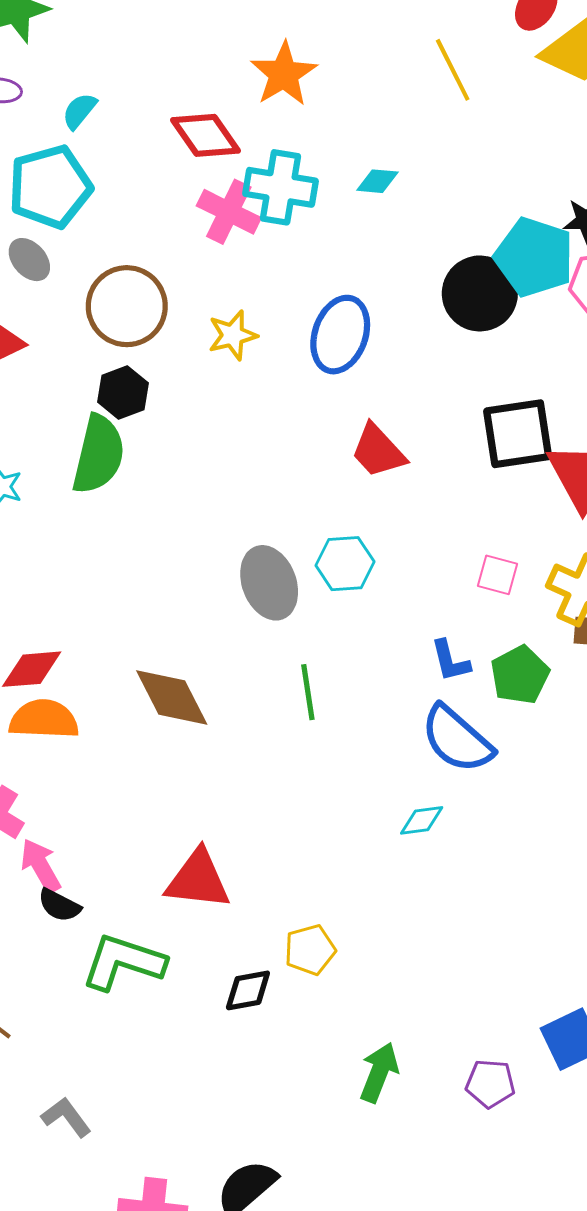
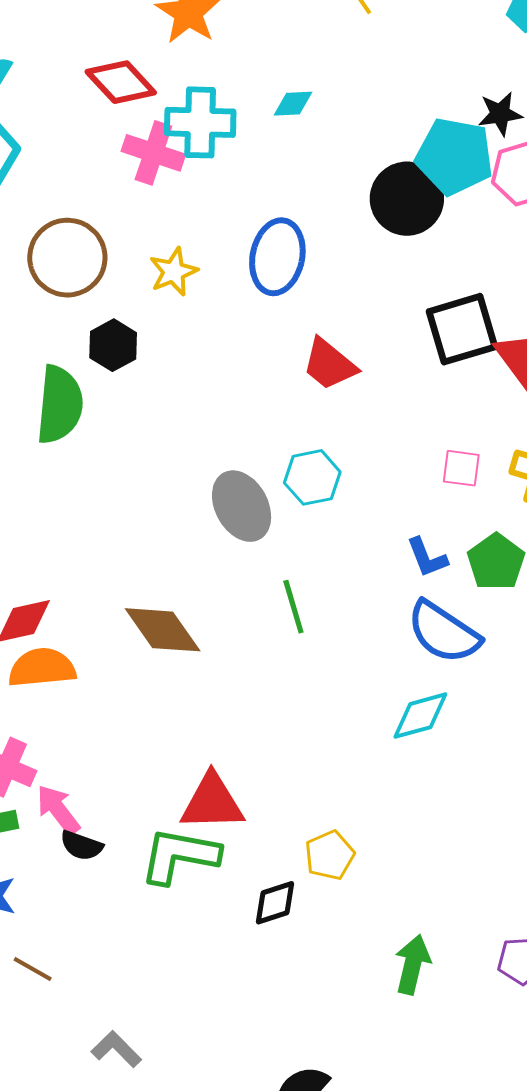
black hexagon: (123, 392) -> (113, 345), moved
cyan diamond: (422, 820) -> (420, 716), size x1.4
green L-shape: (123, 962) -> (180, 856), moved

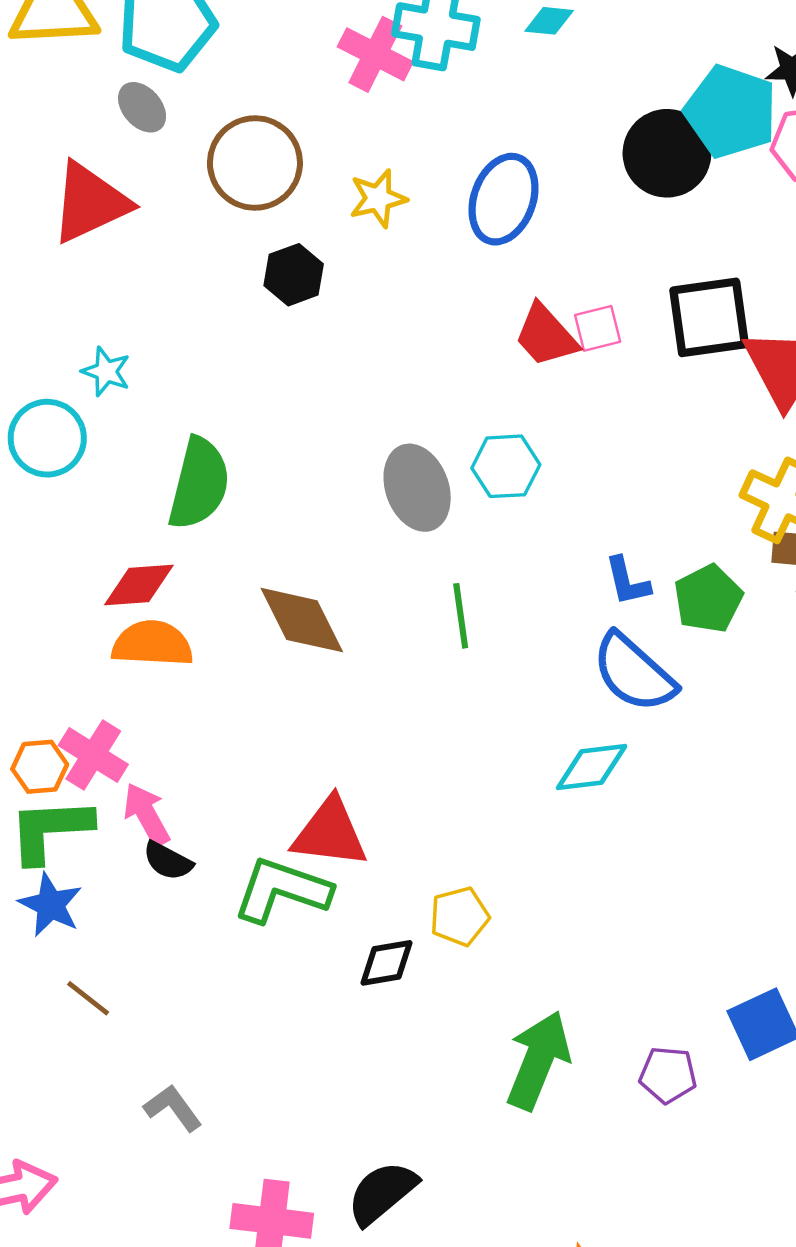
green semicircle: (60, 405) -> (199, 484), moved
pink square: (461, 468) -> (598, 328), moved, turned -30
green arrow: (413, 965) -> (538, 1060), size x1.4

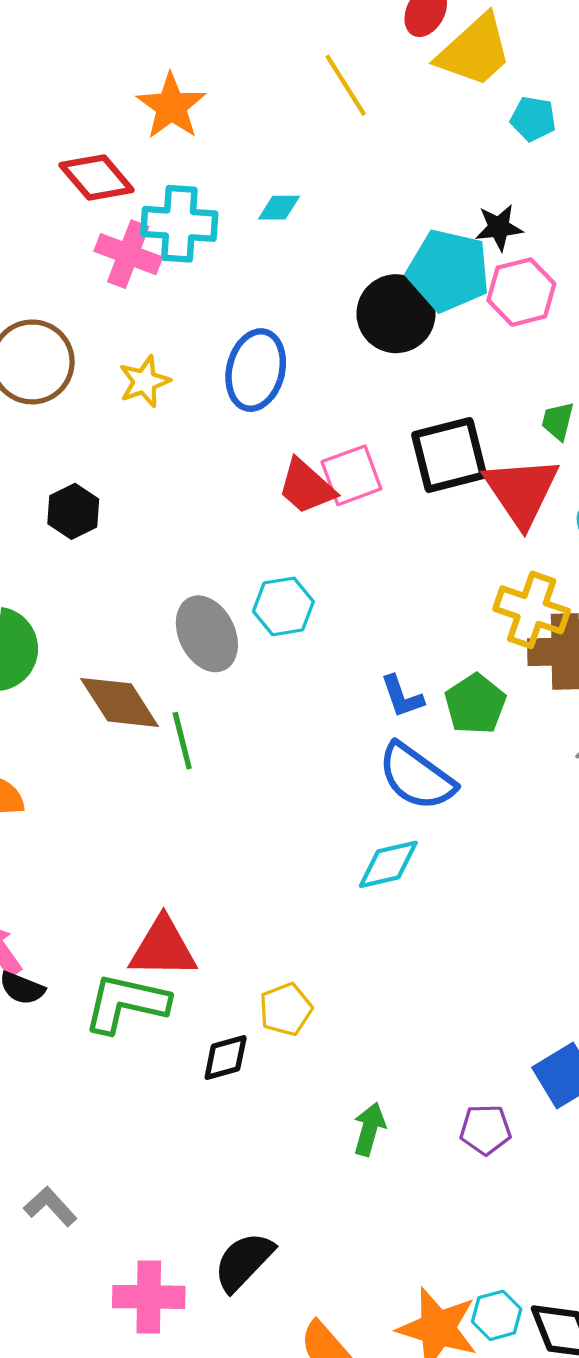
black hexagon: (294, 275) -> (73, 511), moved
pink square: (598, 328) -> (351, 475), size x1.4
green line: (461, 616) -> (182, 741), moved
brown diamond: (302, 620) -> (119, 702), moved
green arrow: (538, 1060) -> (369, 1129), size x0.6

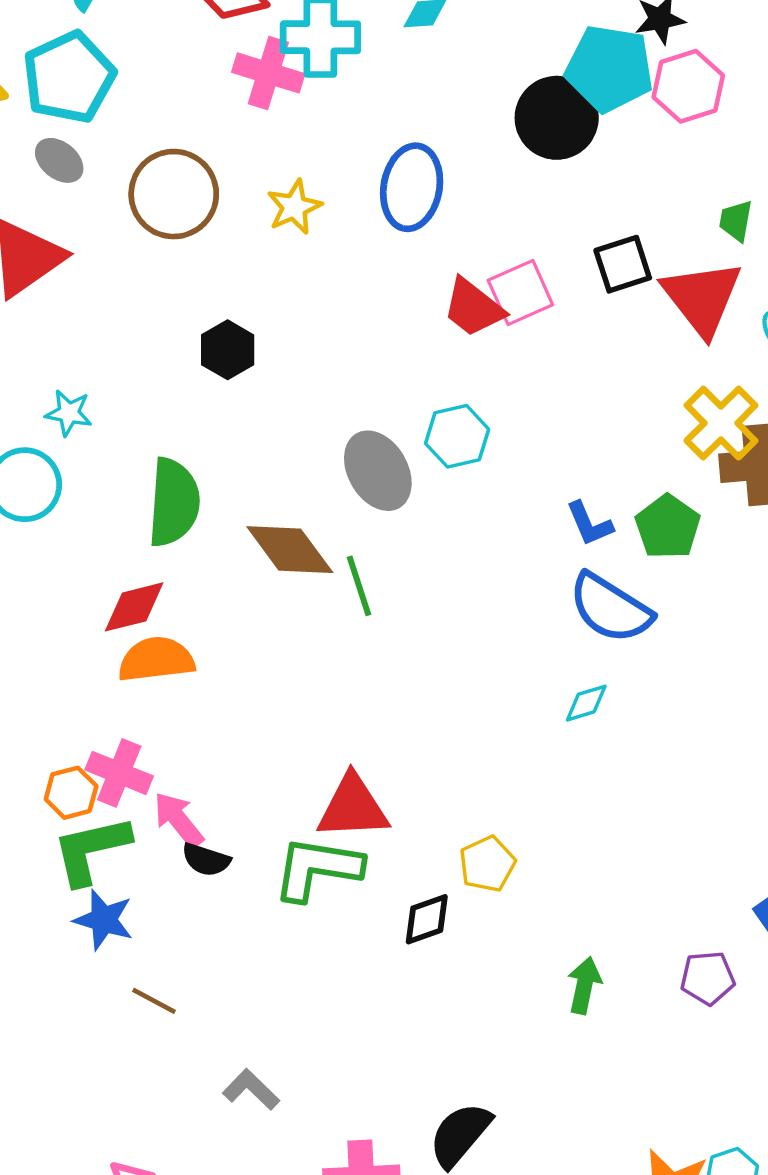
black square: (449, 455) -> (623, 264), size x0.7
yellow cross: (532, 610) -> (721, 423), turned 30
cyan diamond: (388, 864) -> (586, 703), size x0.7

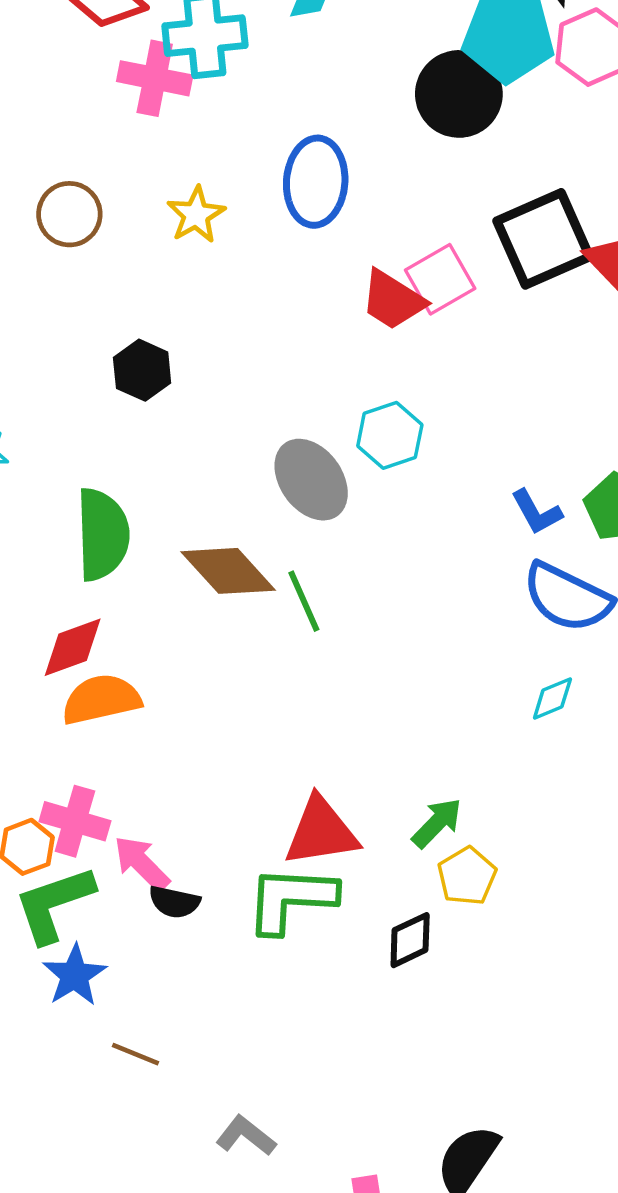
brown circle: (174, 194) -> (69, 214), size x0.7
black square: (623, 264) -> (543, 239), size x1.6
blue star: (104, 920) -> (75, 975), turned 30
green arrow: (584, 985) -> (437, 823), moved, turned 38

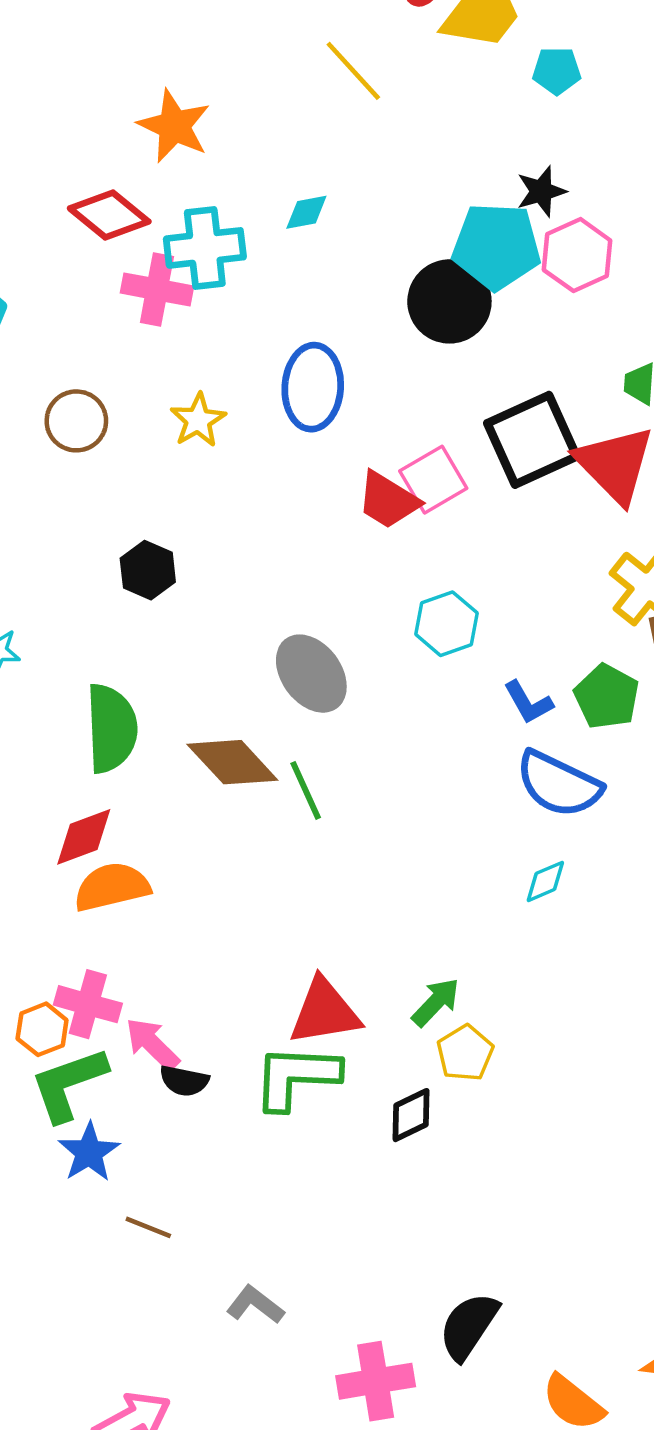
cyan hexagon: (390, 435) -> (446, 624), moved

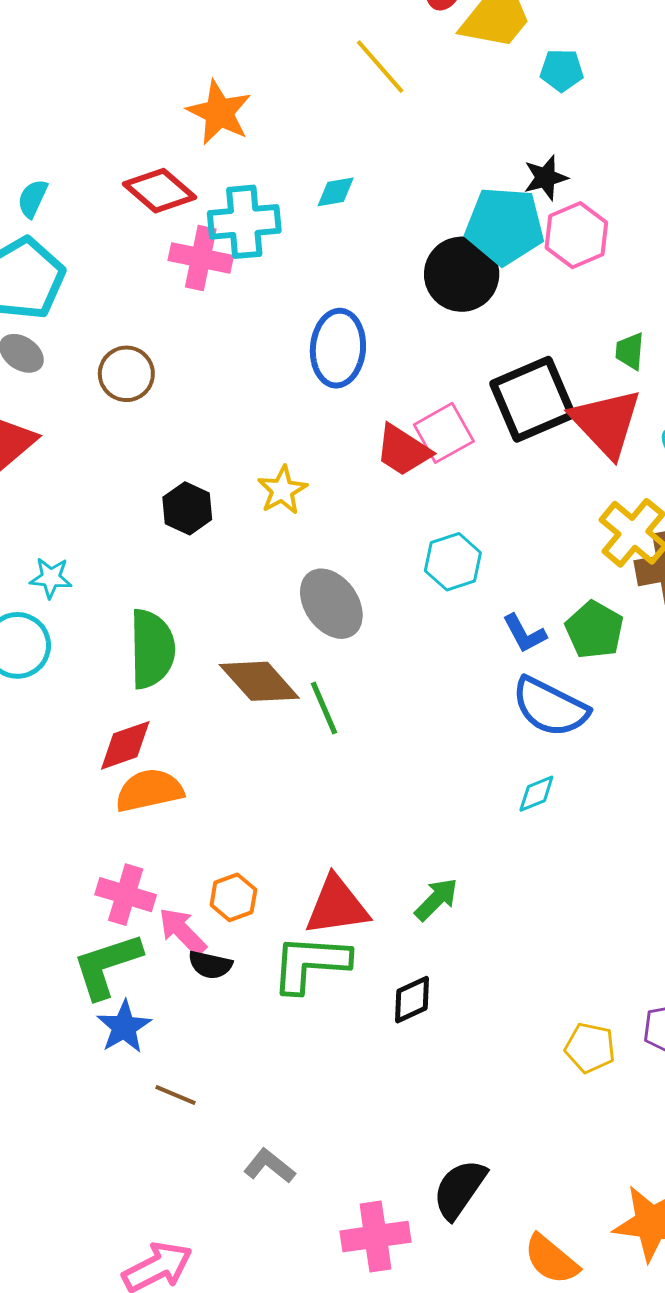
yellow star: (198, 420) -> (282, 490), moved
orange hexagon: (42, 1029) -> (233, 897), moved
yellow pentagon: (465, 1053) -> (590, 1048), moved, turned -30

